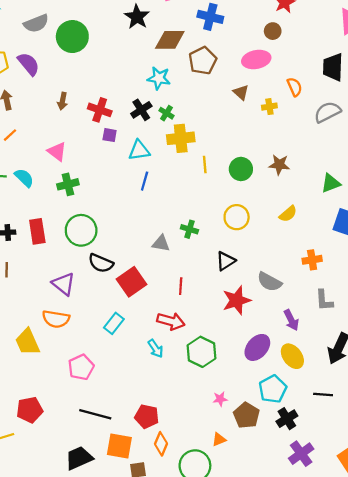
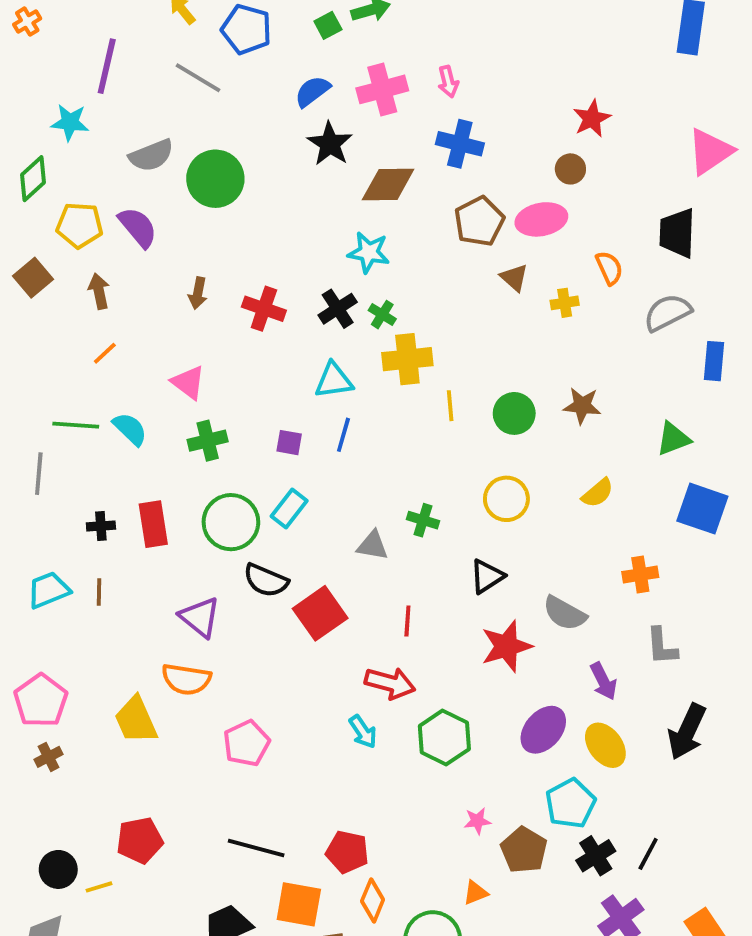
brown pentagon: (203, 61) -> (479, 221), moved
purple square: (110, 135) -> (289, 443), moved
cyan rectangle: (114, 323) -> (289, 509), moved
pink pentagon: (81, 367) -> (246, 743), moved
black line: (323, 395) -> (648, 854), moved, turned -66

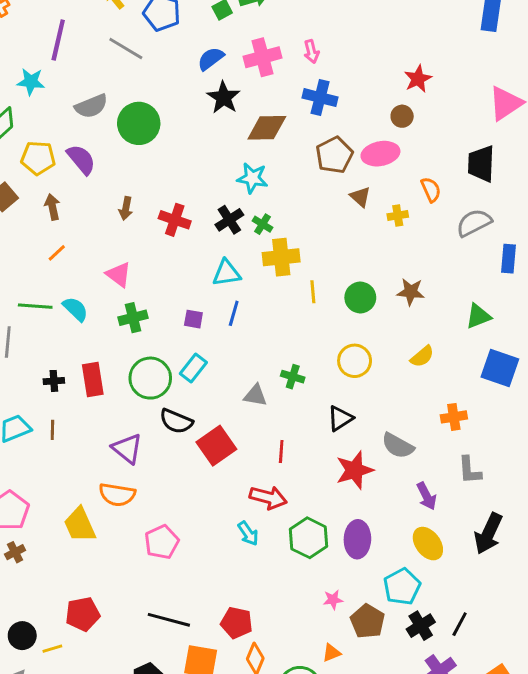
purple ellipse: (543, 730) -> (357, 539), moved, turned -39

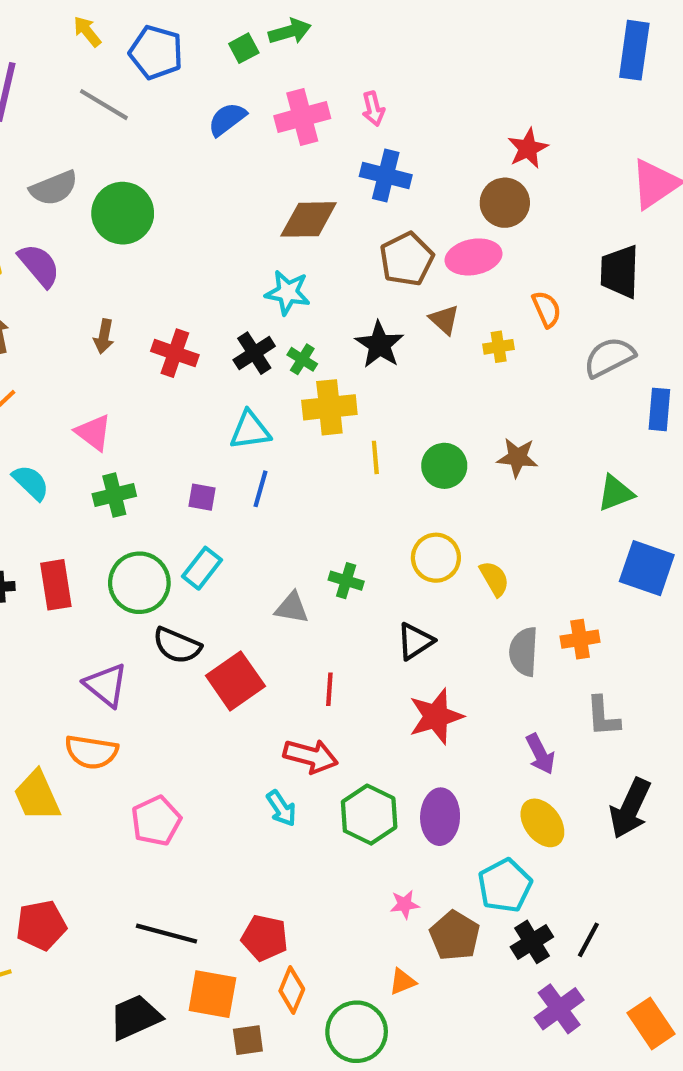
black star: (224, 98) -> (380, 345), moved
brown circle: (402, 116) -> (505, 203), size x1.5
yellow semicircle: (422, 356) -> (494, 579), moved, turned -80
gray semicircle: (398, 446) -> (524, 652), moved, turned 64

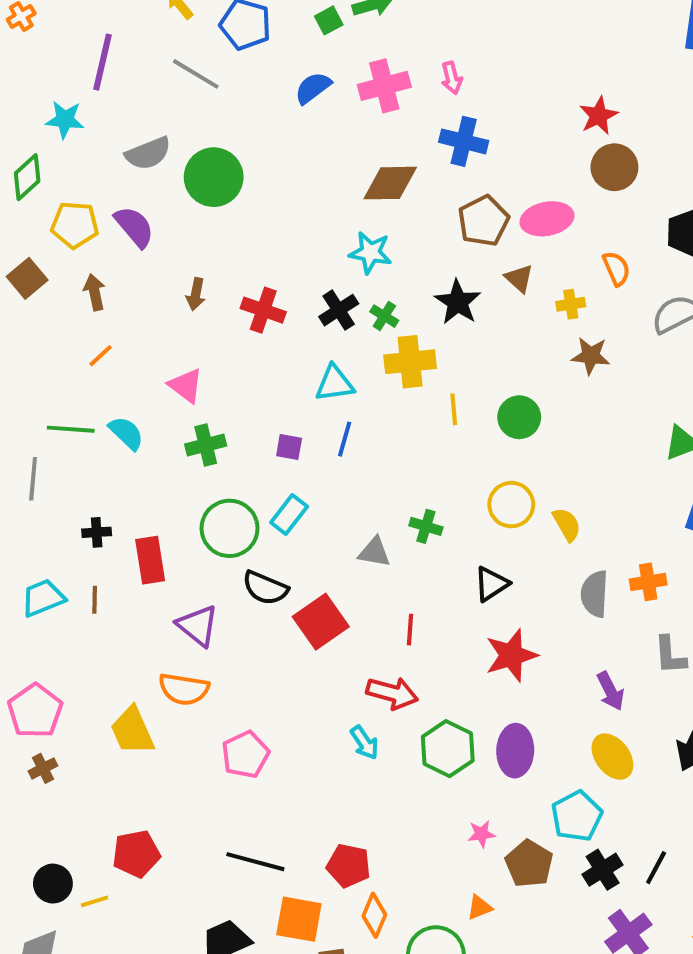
brown circle: (505, 203) -> (614, 167), moved
brown star: (517, 457) -> (591, 356), moved
red rectangle: (56, 585) -> (150, 560), moved

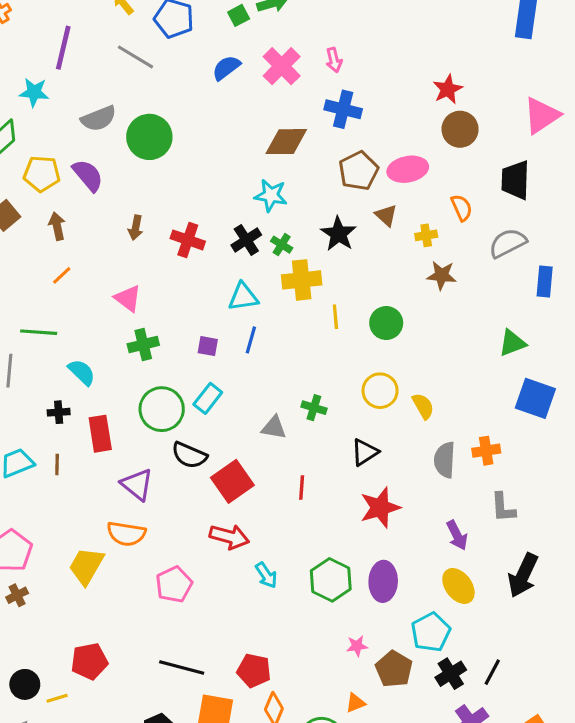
pink cross: (384, 86) -> (282, 66), turned -30
cyan semicircle: (126, 433) -> (82, 372), moved
red arrow: (392, 693) -> (229, 537), moved
yellow trapezoid: (132, 731) -> (86, 566), turned 54

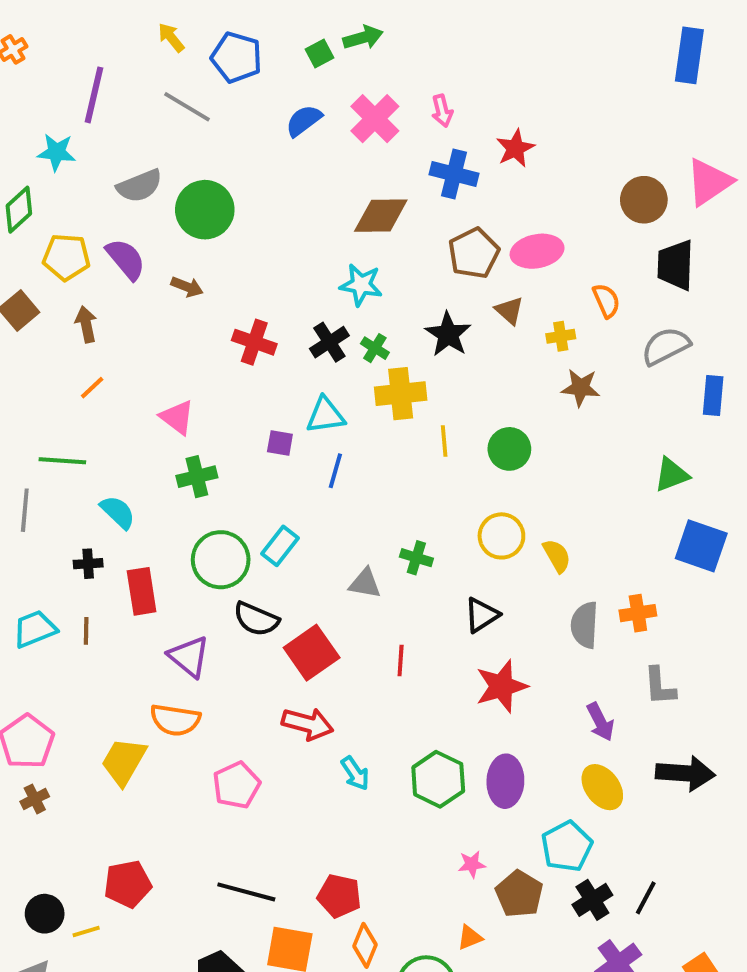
red star: (448, 89) -> (515, 148), moved
brown circle: (460, 129) -> (644, 200), moved
brown arrow: (136, 228) -> (187, 287), moved, turned -80
purple square: (208, 346) -> (280, 443), moved
black arrow: (523, 575) -> (685, 773), turned -111

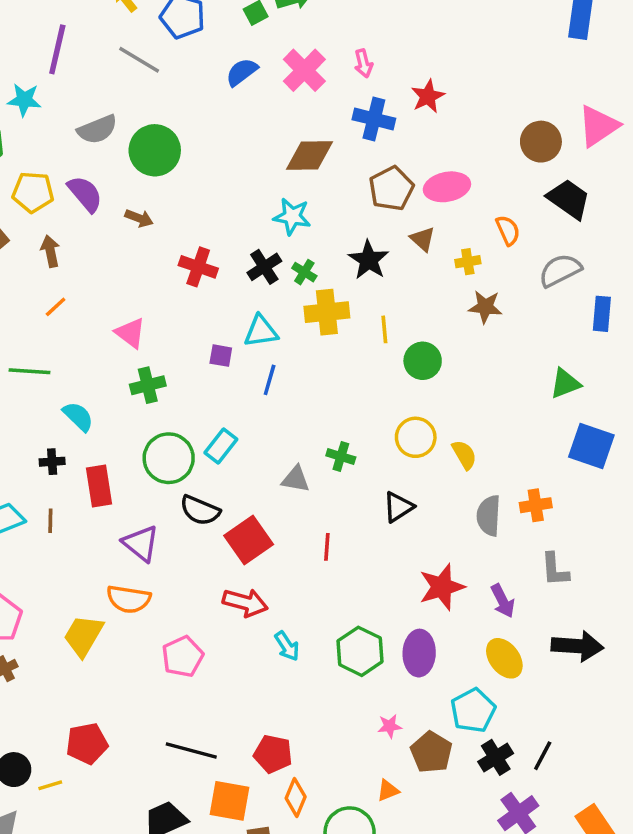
black trapezoid: (675, 265) -> (569, 199), turned 123
yellow line: (444, 441) -> (384, 329), moved
red star: (501, 686) -> (442, 587), moved

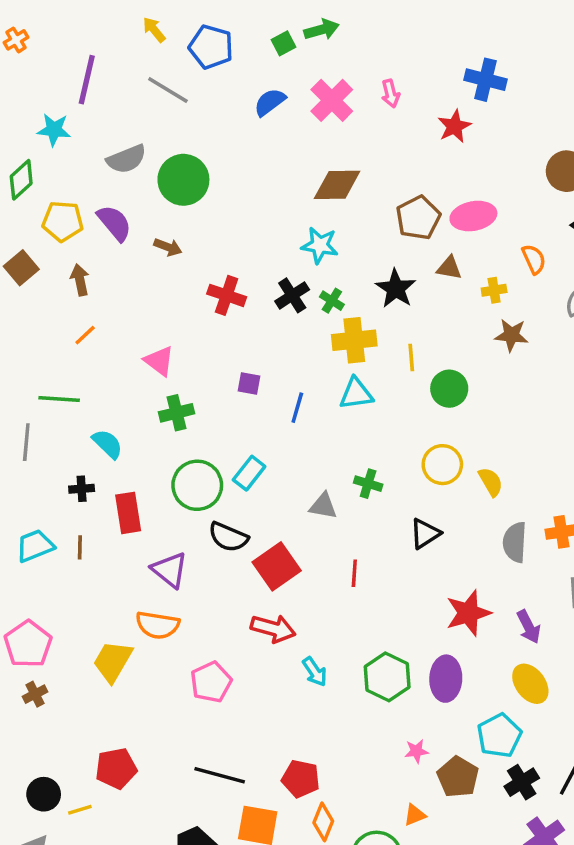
blue cross: (374, 119) -> (485, 80), moved
brown triangle: (423, 239) -> (449, 268), turned -32
cyan triangle: (261, 331) -> (356, 394), moved

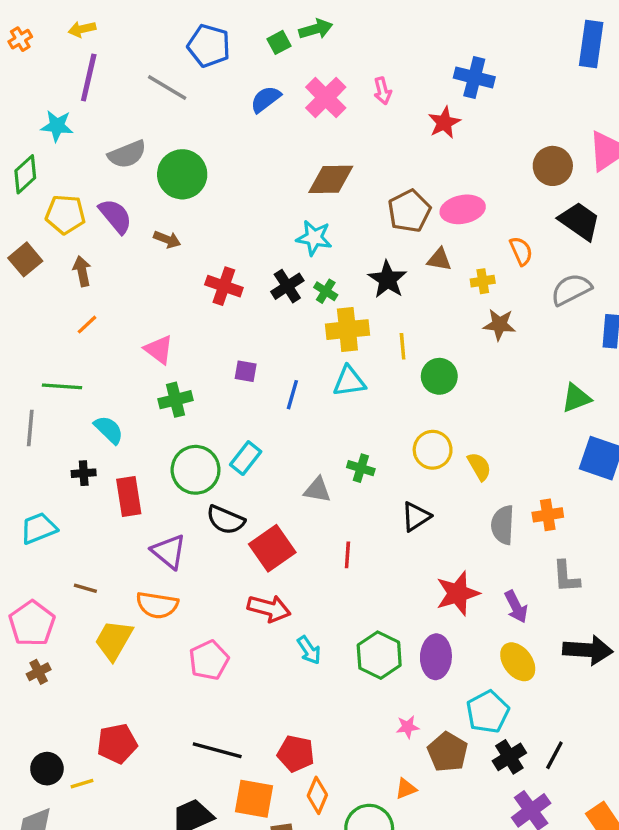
yellow arrow: (154, 30) -> (82, 29), moved, turned -64
brown line: (80, 547) -> (85, 588), moved, turned -75

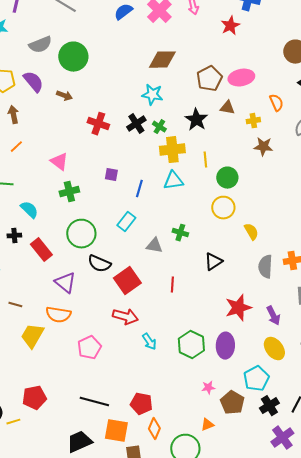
yellow circle: (433, 450) -> (223, 208), moved
cyan rectangle: (246, 458) -> (126, 222), moved
red rectangle: (129, 497) -> (41, 250), turned -30

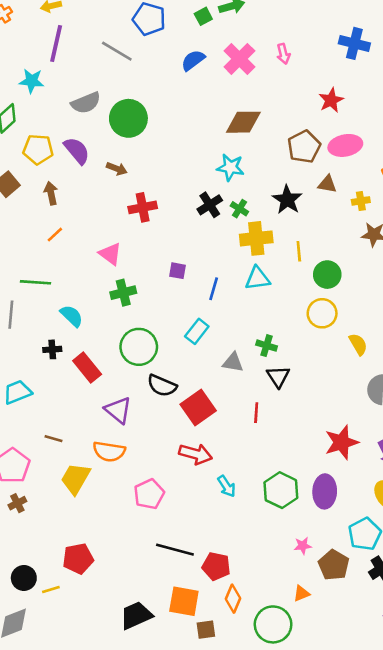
red star: (230, 26) -> (331, 100), moved
red cross: (98, 124) -> (143, 207), moved, turned -30
black triangle: (213, 262) -> (278, 377), moved, turned -30
black line: (94, 402) -> (175, 550), moved

